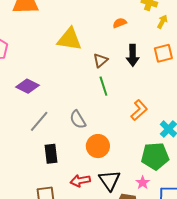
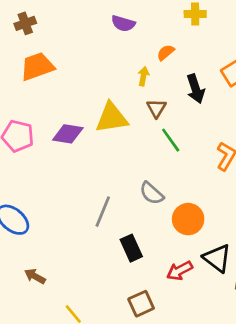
yellow arrow: (162, 22) -> (143, 76), moved
yellow triangle: (69, 39) -> (112, 118), moved
purple diamond: (27, 86) -> (68, 134), moved

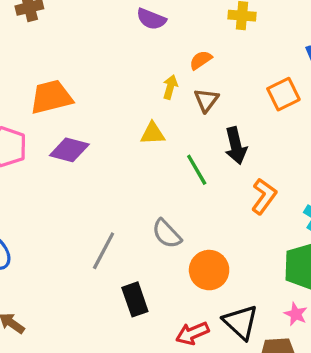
orange trapezoid: (37, 66) -> (51, 97), moved
black arrow: (196, 89) -> (236, 146), moved
brown triangle: (156, 108) -> (206, 100), moved
yellow triangle: (112, 118) -> (153, 133), moved, size x0.6

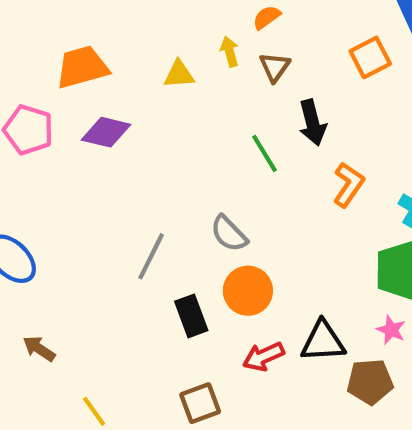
yellow arrow: (170, 87) -> (230, 52), turned -30
yellow triangle: (153, 133) -> (179, 74), moved
orange circle: (209, 270) -> (248, 291), moved
black triangle: (241, 322) -> (323, 341), turned -45

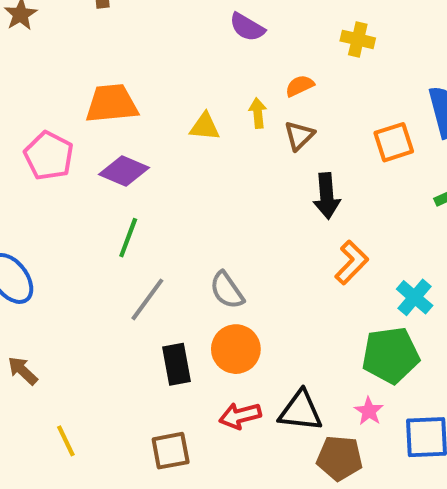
green line: (265, 153) -> (128, 238), moved, turned 42

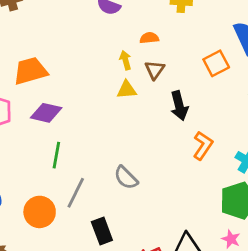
orange semicircle: (300, 86) -> (149, 38), turned 30
yellow triangle: (205, 127) -> (127, 90), moved
orange circle: (236, 349) -> (40, 212), moved

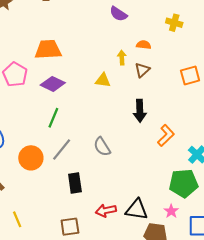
yellow triangle: (127, 90) -> (103, 80), moved
black arrow: (179, 106) -> (140, 111), moved

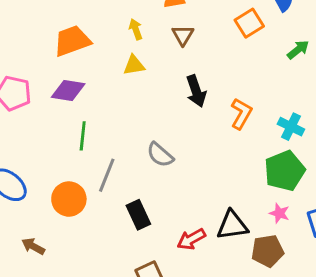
orange trapezoid: (48, 49) -> (72, 41), moved
yellow arrow: (122, 58) -> (136, 29), moved

